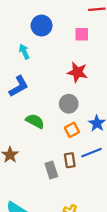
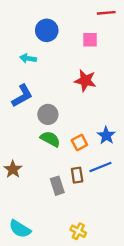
cyan arrow: (24, 52) -> (28, 58), turned -56
gray circle: (69, 104) -> (48, 114), moved
green semicircle: (35, 121) -> (50, 139), moved

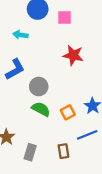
pink square: (90, 40) -> (65, 18), moved
brown rectangle: (77, 175) -> (63, 151), moved
gray rectangle: (57, 186) -> (30, 152), moved, turned 35

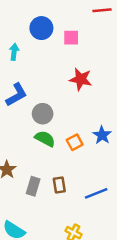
cyan arrow: (20, 35) -> (14, 52), moved, turned 88
blue line: (87, 135) -> (96, 193), moved
brown rectangle: (63, 151) -> (59, 185), moved

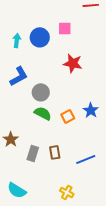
blue circle: (41, 28) -> (40, 37), moved

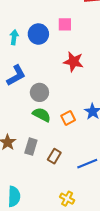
brown rectangle: (55, 152) -> (54, 156), turned 40
gray rectangle: (33, 153) -> (31, 147), moved
cyan semicircle: (17, 190) -> (14, 196), turned -120

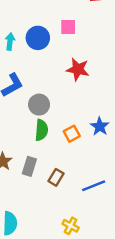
green semicircle: (42, 115) -> (41, 130), turned 66

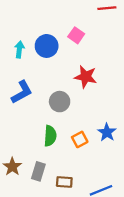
pink square: (68, 27) -> (76, 35), turned 35
gray circle: (39, 105) -> (60, 102), moved
brown rectangle: (56, 177) -> (64, 182), turned 63

